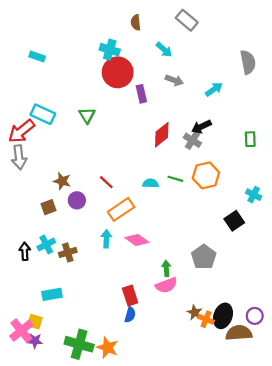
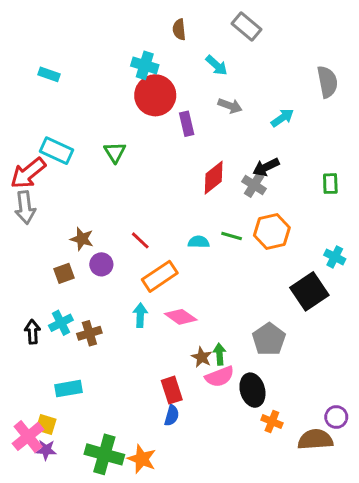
black square: (234, 221) -> (309, 291), size x1.4
brown star: (195, 312) -> (202, 357), moved
black ellipse: (223, 316) -> (252, 390), moved, turned -35

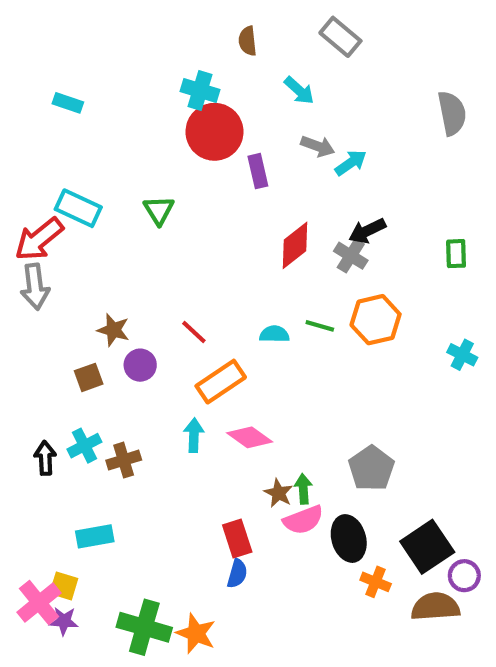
cyan arrow: (282, 118) -> (351, 163), moved
black square: (309, 291) -> (427, 547), moved

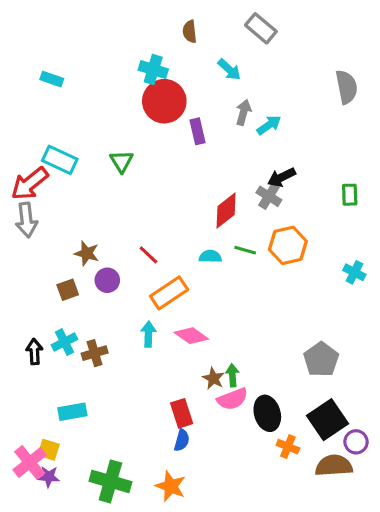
gray arrow: (318, 146) -> (244, 112), turned -95
red diamond: (295, 245) -> (226, 211), moved
gray pentagon: (371, 468) -> (321, 359), moved
orange star: (196, 633) -> (171, 486), moved

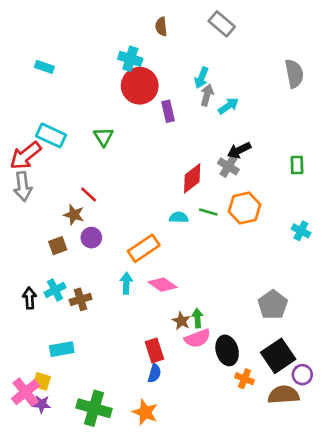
cyan arrow: (229, 70) -> (202, 78), moved, turned 70
red line: (148, 255) -> (89, 195), moved

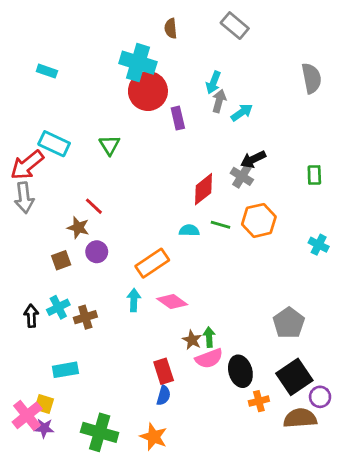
cyan cross: (130, 59) -> (138, 63), size x1.4
orange cross: (245, 379) -> (259, 401), turned -36

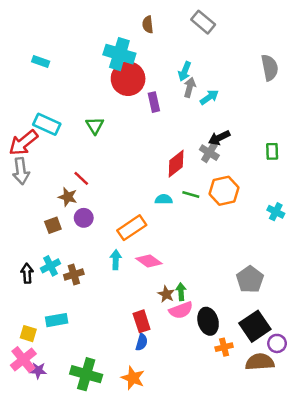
yellow square: (44, 404) -> (28, 334), moved

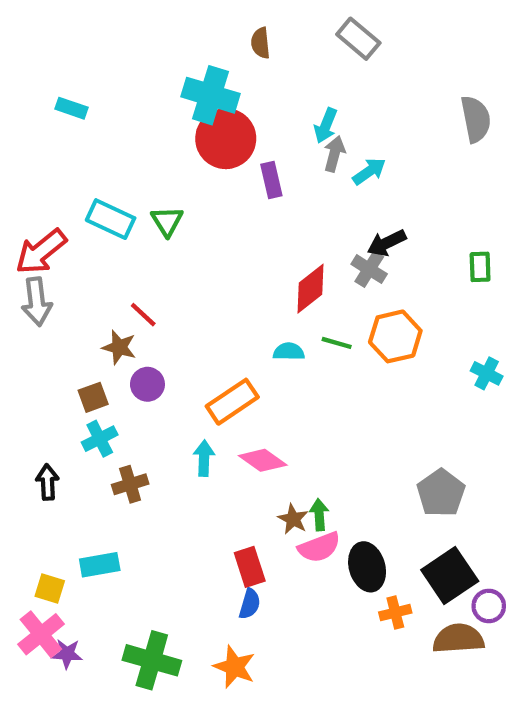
cyan rectangle: (47, 124) -> (111, 219), moved
cyan cross: (50, 266) -> (100, 439), moved

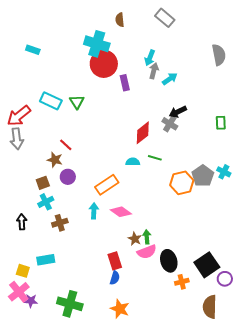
orange hexagon: (395, 336) -> (182, 183), moved
gray pentagon: (441, 493) -> (203, 176), moved
brown semicircle: (458, 639) -> (210, 307), moved, turned -85
orange star: (234, 667) -> (120, 309), moved

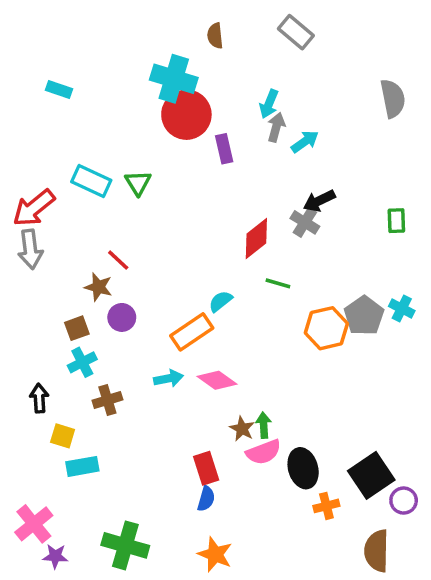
cyan semicircle: (133, 162) -> (220, 301), moved, turned -40
cyan arrow: (94, 211) -> (168, 378), turned 77
yellow square: (23, 271) -> (63, 436), moved
purple star: (31, 301) -> (55, 556), moved

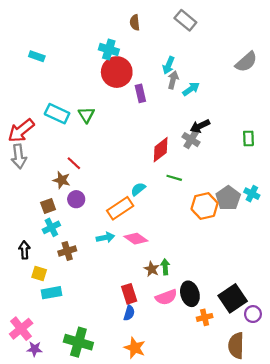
cyan cross: (174, 79) -> (109, 50), size x0.7
gray semicircle: (393, 98) -> (246, 62), turned 60
pink semicircle: (264, 452) -> (166, 297), moved

